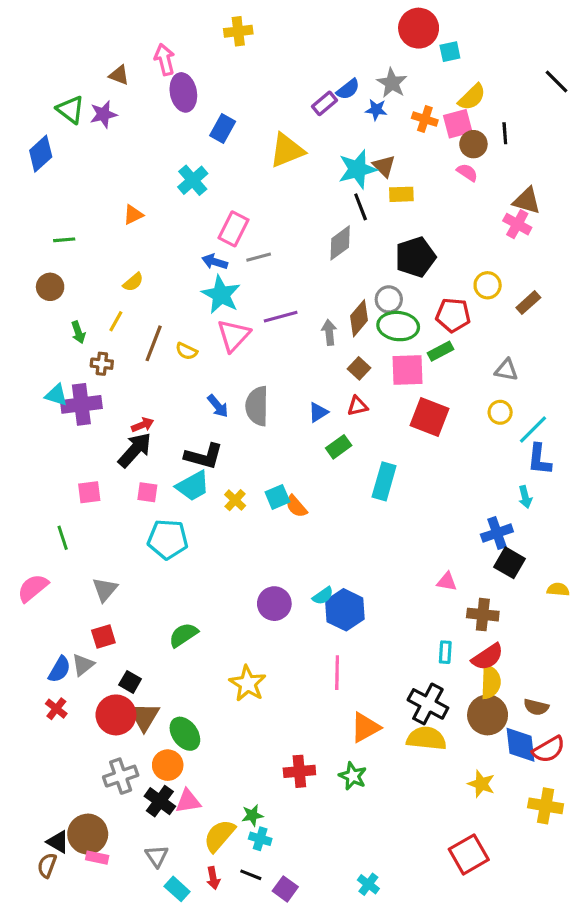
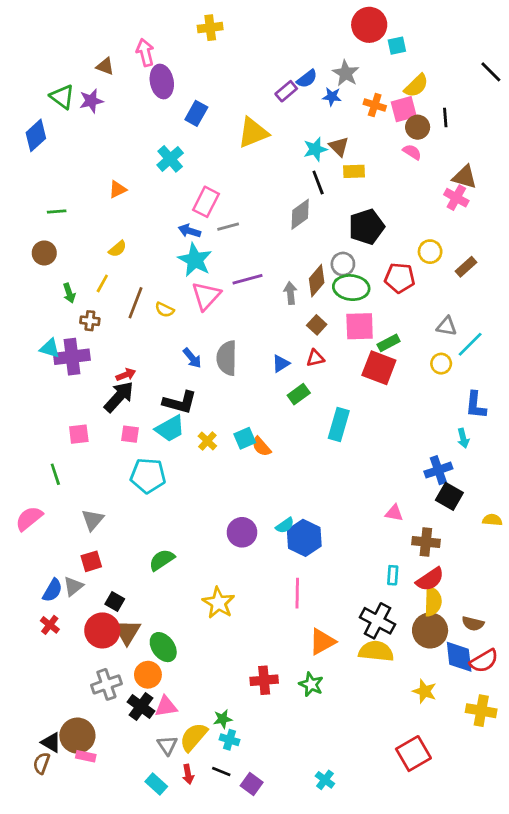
cyan star: (357, 169) -> (315, 149), size x0.7
green rectangle: (441, 351) -> (389, 343), moved
cyan line: (533, 430) -> (470, 344), moved
gray triangle: (157, 856) -> (167, 745), moved

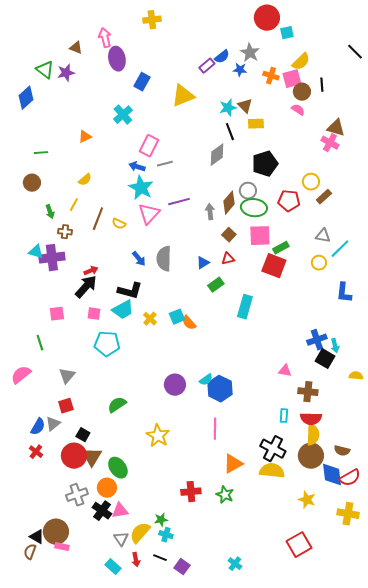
brown rectangle: (466, 267) -> (324, 197), moved
cyan arrow: (463, 438) -> (335, 346), moved
red semicircle: (430, 579) -> (311, 419), turned 35

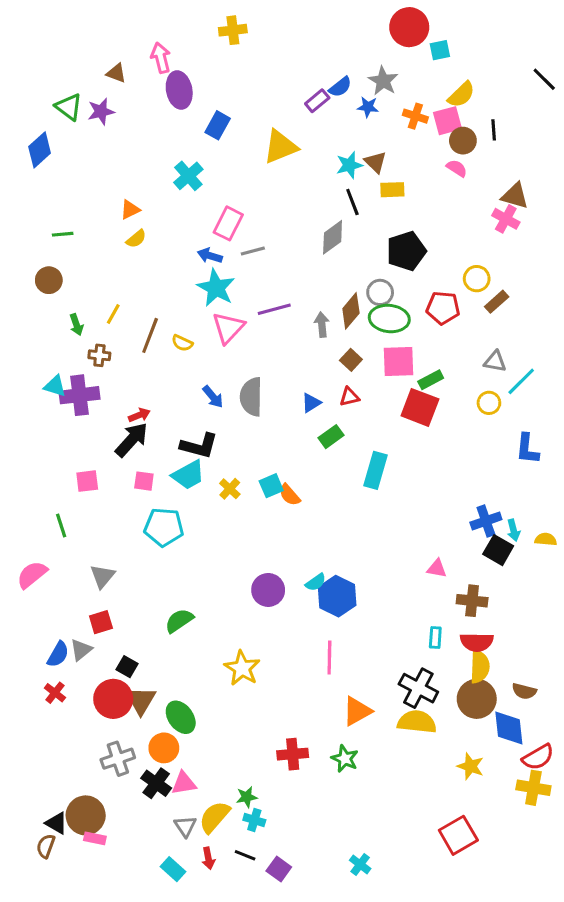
yellow semicircle: (85, 180) -> (136, 239), moved
yellow semicircle: (356, 376) -> (546, 539), moved
red semicircle: (350, 478) -> (538, 757), moved

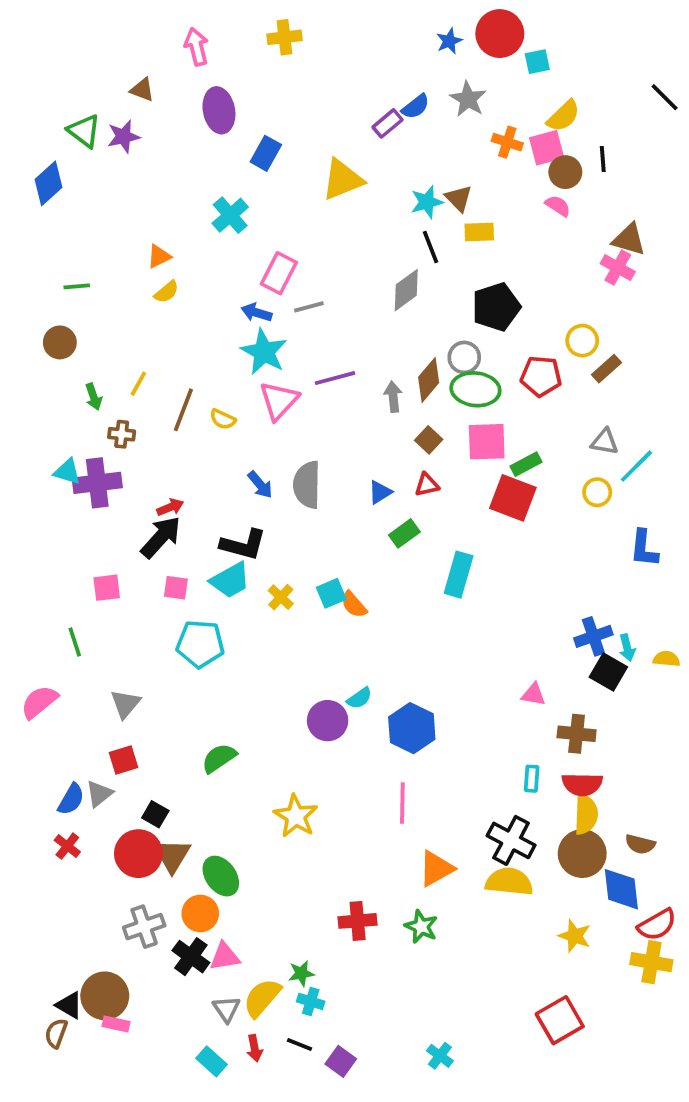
pink arrow: (161, 58) -> (197, 47), moved
blue star: (368, 107) -> (449, 41), moved, turned -30
cyan semicircle: (316, 582) -> (359, 698), moved

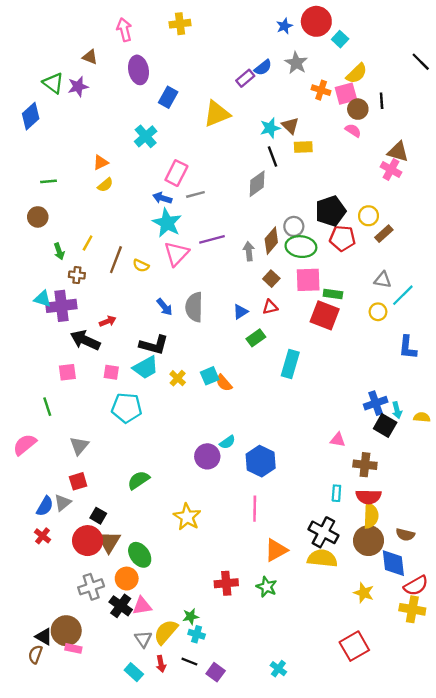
cyan square: (537, 62) -> (340, 39), turned -35
black pentagon: (496, 307) -> (331, 211), moved
green rectangle: (526, 464) -> (333, 294), turned 36
black arrow: (161, 537) -> (85, 340), moved, turned -108

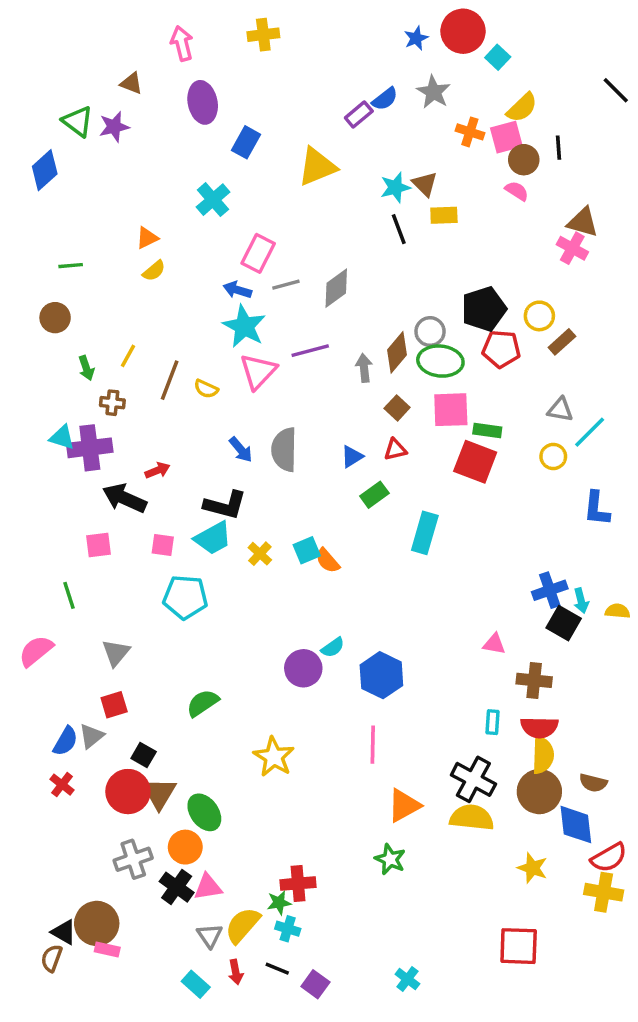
gray diamond: (257, 184) -> (336, 288), moved
red cross: (226, 583) -> (298, 884), moved
red square: (354, 646) -> (519, 946), turned 32

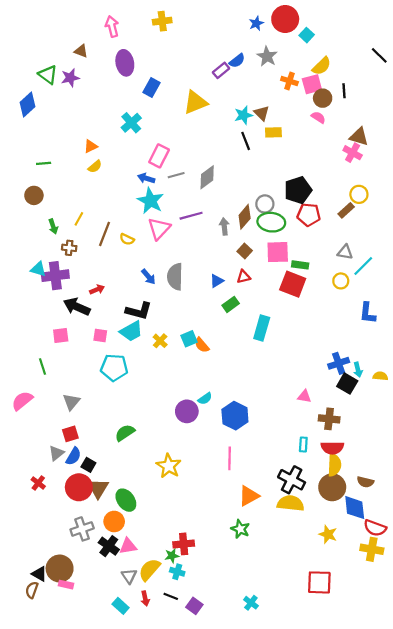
yellow circle: (539, 316) -> (359, 194), moved
blue semicircle: (65, 741) -> (74, 456), moved
red semicircle: (609, 858) -> (375, 528), turned 50

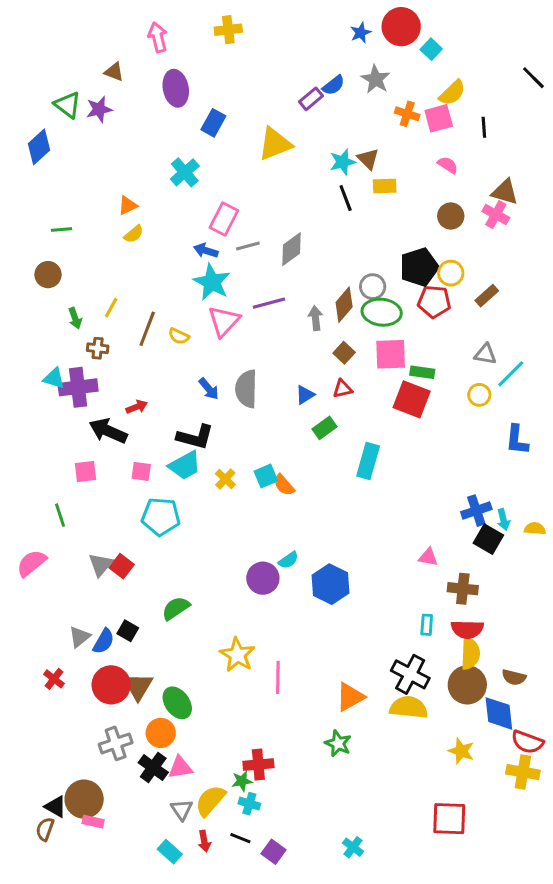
brown circle: (323, 98) -> (451, 216), moved
yellow circle: (359, 194) -> (451, 273), moved
red square: (70, 434) -> (122, 566), moved, turned -35
pink line: (230, 458) -> (278, 677), moved
black square: (88, 465) -> (128, 631), moved

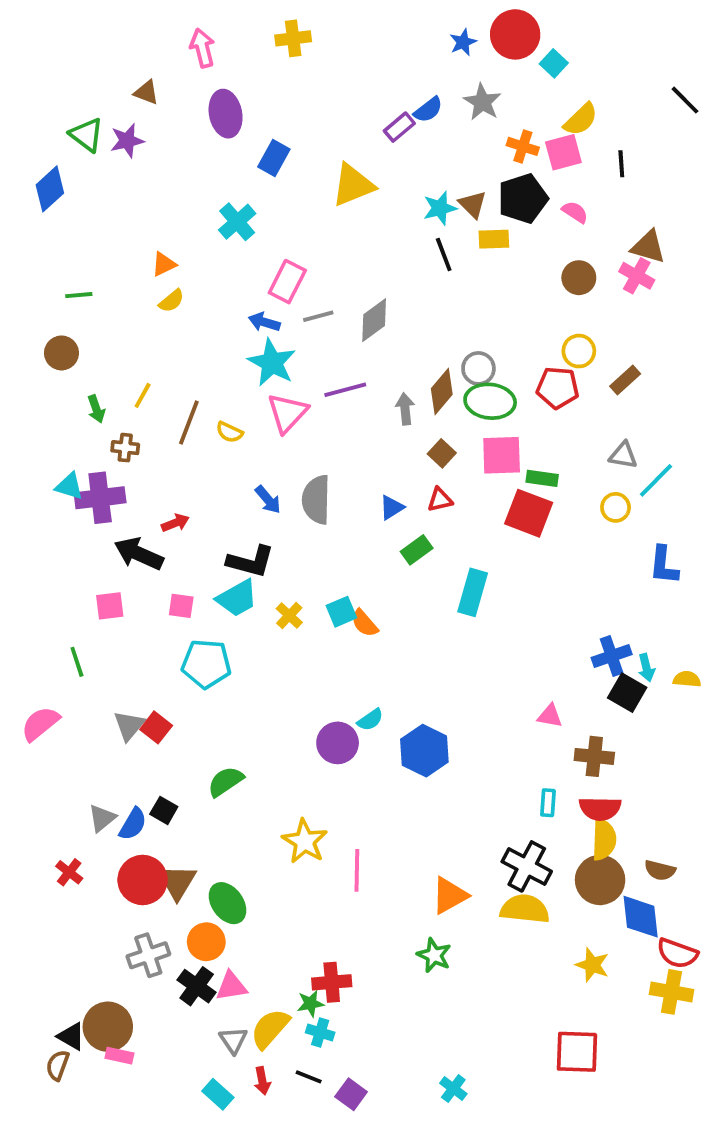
black pentagon: (419, 267) -> (523, 199), moved

